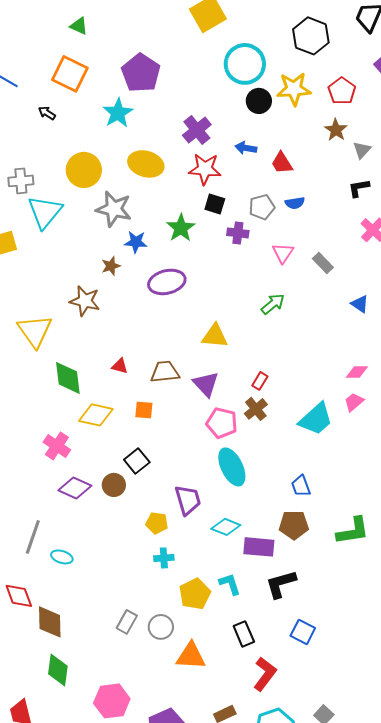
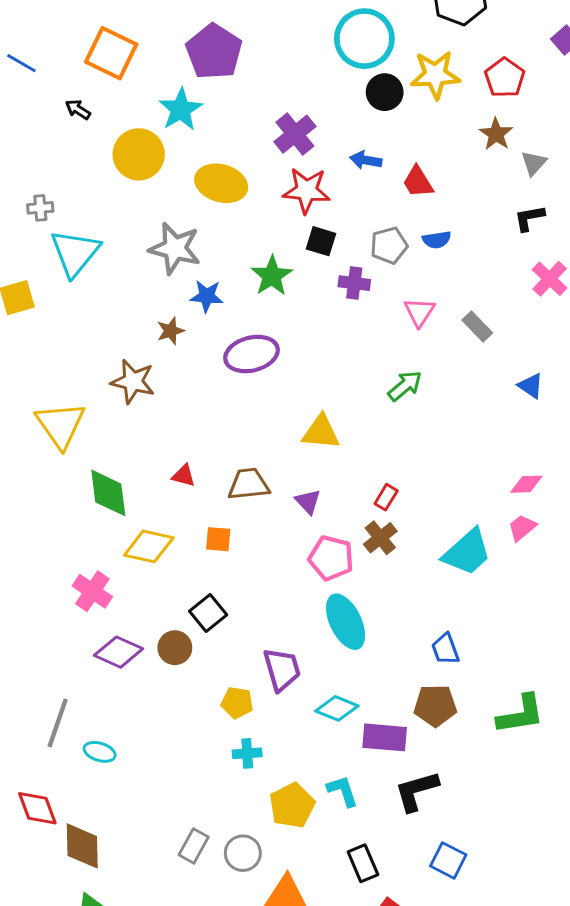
yellow circle: (84, 170) -> (139, 154), moved
gray cross: (21, 181) -> (40, 208), size x0.7
purple triangle: (206, 384) -> (308, 502), size x0.7

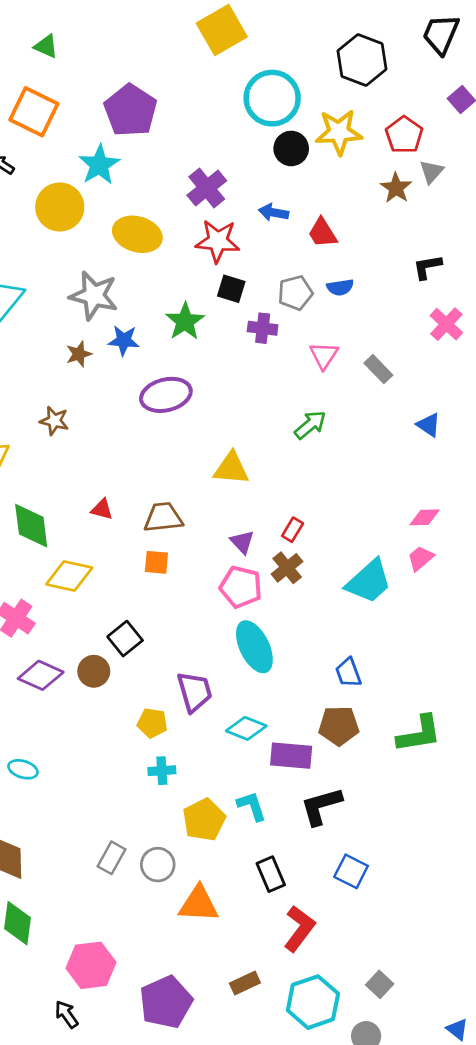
gray triangle: (534, 163) -> (431, 172), moved
brown star: (171, 331) -> (79, 354), moved
brown star: (133, 381) -> (54, 421), size x0.7
purple triangle: (308, 502) -> (242, 542), moved
orange square: (218, 539) -> (156, 562), moved

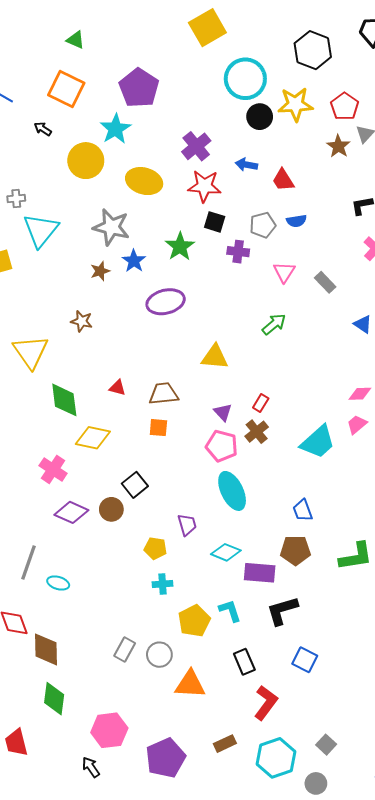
blue star: (124, 340) -> (134, 261), turned 30
purple trapezoid: (195, 692) -> (187, 525), size x0.7

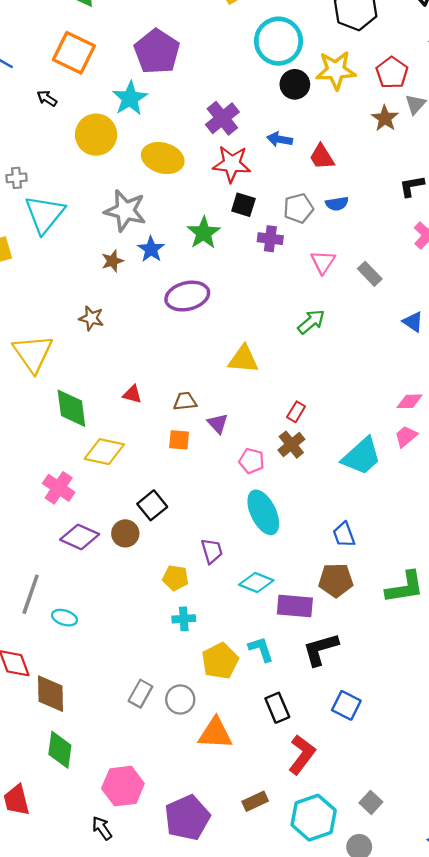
brown trapezoid: (164, 394) -> (185, 401), size x0.7
purple triangle: (223, 412) -> (218, 423), moved
pink pentagon: (222, 446) -> (252, 461), size x0.7

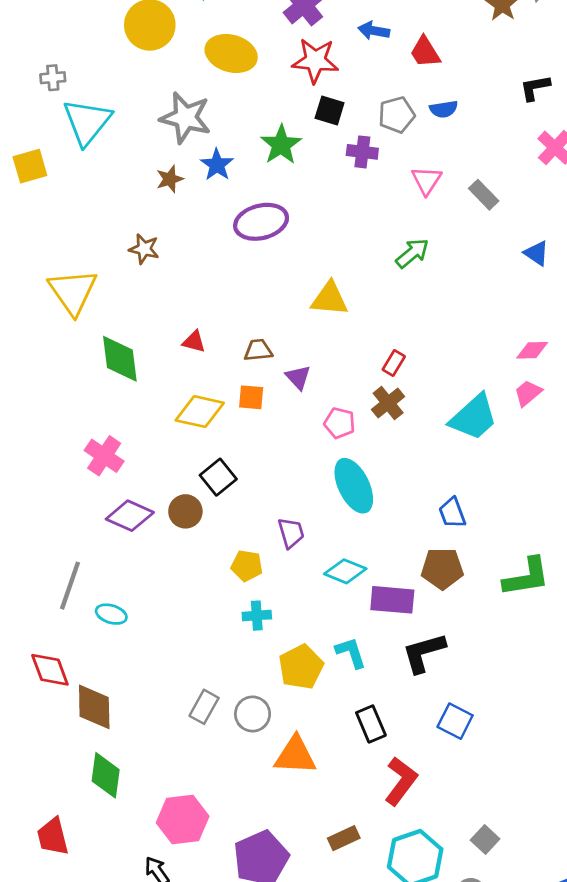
yellow diamond: (104, 452) -> (200, 412), moved

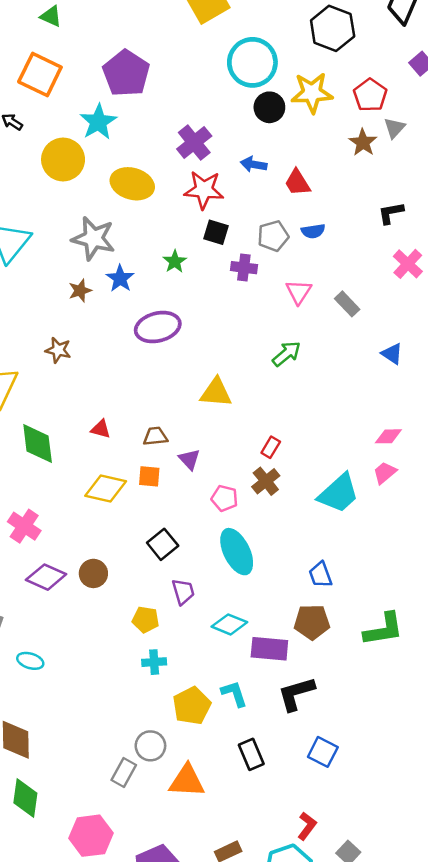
green star: (281, 145) -> (175, 261), size x0.7
black square: (218, 477) -> (163, 544), moved
gray rectangle: (204, 707) -> (124, 773), moved
red L-shape: (401, 781) -> (307, 826), moved, size x0.7

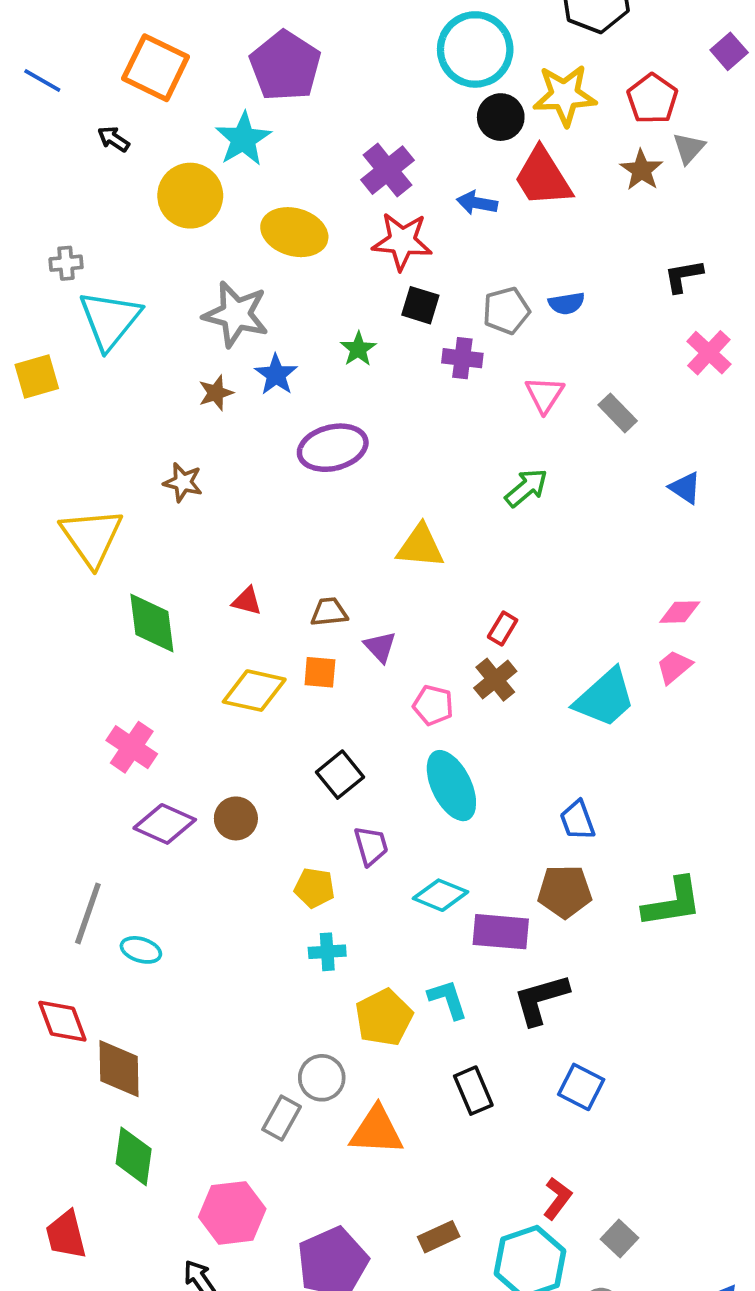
red trapezoid: (297, 183) -> (543, 177), moved, size x1.5

